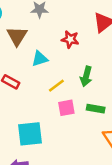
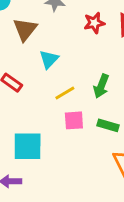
red star: (70, 39) -> (94, 23), moved, turned -30
cyan triangle: (40, 59) -> (49, 59), turned -36

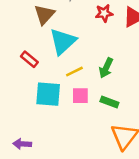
cyan triangle: (49, 59) -> (63, 42), size x1.6
cyan square: (28, 146) -> (48, 94), moved

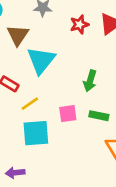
yellow line: (74, 72) -> (30, 104), moved
cyan square: (48, 94) -> (36, 133), moved

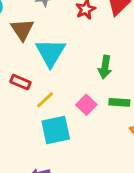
pink square: (68, 114) -> (86, 105), turned -30

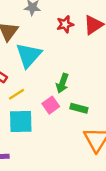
green arrow: (105, 67) -> (62, 83), moved

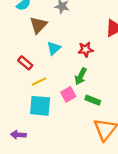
red star: (65, 24) -> (86, 49), moved
cyan triangle: (29, 55) -> (54, 48), size x0.6

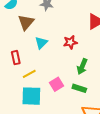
red rectangle: (25, 63) -> (16, 58), turned 40
green arrow: (81, 76) -> (82, 66), moved

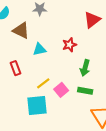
brown triangle: (26, 22) -> (21, 30), turned -36
cyan triangle: (41, 43) -> (40, 49), turned 40
yellow line: (29, 74) -> (43, 83), moved

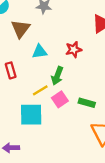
brown triangle: (21, 30) -> (21, 29), turned 36
green arrow: (85, 68) -> (57, 76), moved

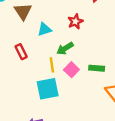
green arrow: (57, 76) -> (65, 49), turned 49
yellow line: (40, 90) -> (52, 65), turned -56

